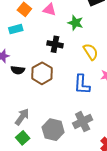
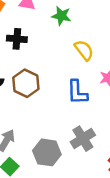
black cross: (55, 44) -> (17, 39), moved

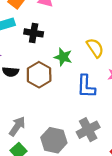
green star: (61, 16) -> (63, 57), moved

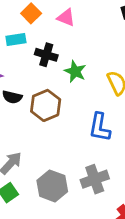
green star: (63, 57) -> (75, 71), moved

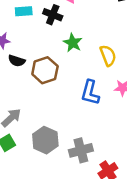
black cross: (46, 55) -> (53, 15), moved
gray cross: (95, 179) -> (81, 150), moved

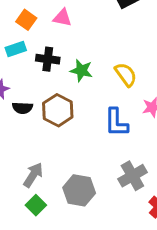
black cross: (53, 15) -> (48, 59), moved
gray cross: (81, 150) -> (132, 176), moved

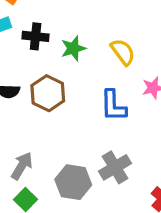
green star: (81, 70) -> (73, 48), turned -30
gray cross: (132, 176) -> (115, 167), moved

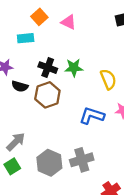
black cross: (36, 36) -> (48, 68), moved
blue L-shape: (113, 106) -> (92, 116), turned 95

